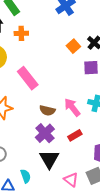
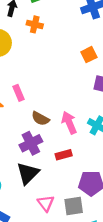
pink rectangle: (28, 78) -> (18, 93), moved, size x0.6

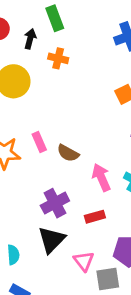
brown semicircle: (40, 119) -> (68, 153), moved
pink triangle: (46, 203) -> (84, 261), moved

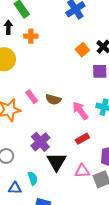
purple cross: (55, 203) -> (40, 142), moved
pink triangle: (84, 261) -> (82, 171), turned -42

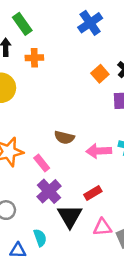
pink rectangle: (32, 97) -> (42, 163), moved
pink arrow: (80, 111) -> (99, 151), turned -54
red rectangle: (82, 139) -> (93, 193), moved

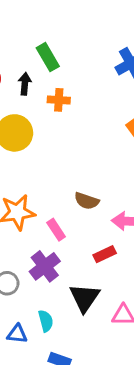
purple cross: (49, 191) -> (45, 266), moved
red rectangle: (93, 193) -> (105, 254), moved

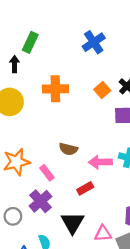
green rectangle: (48, 57) -> (30, 42), turned 60
orange cross: (59, 100) -> (55, 89), moved, size x1.5

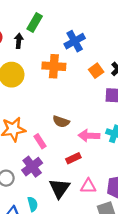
blue cross: (94, 42) -> (75, 41), moved
pink triangle: (103, 234) -> (88, 186), moved

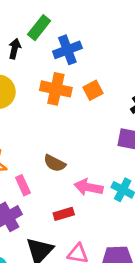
blue cross: (75, 41) -> (67, 50), moved
orange square: (96, 71) -> (93, 90), moved

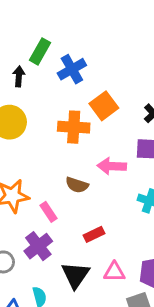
orange cross: (56, 89) -> (74, 127), moved
orange square: (93, 90) -> (104, 106), size x1.4
pink arrow: (89, 187) -> (112, 166), moved

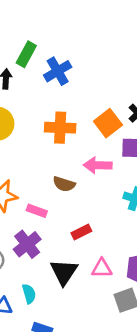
orange square: (104, 106) -> (108, 123), moved
pink rectangle: (49, 212) -> (37, 211), turned -36

